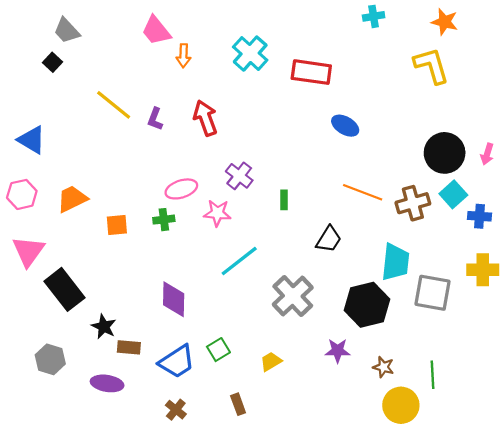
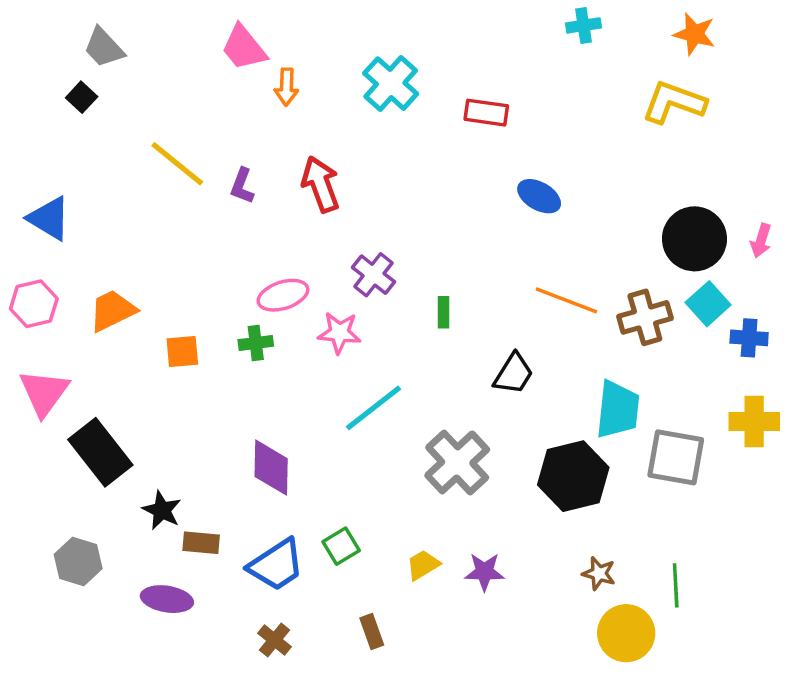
yellow L-shape: (431, 66) -> (674, 102), turned -54
red rectangle: (311, 72) -> (486, 113), size x0.7
purple star: (338, 351) -> (484, 572), moved

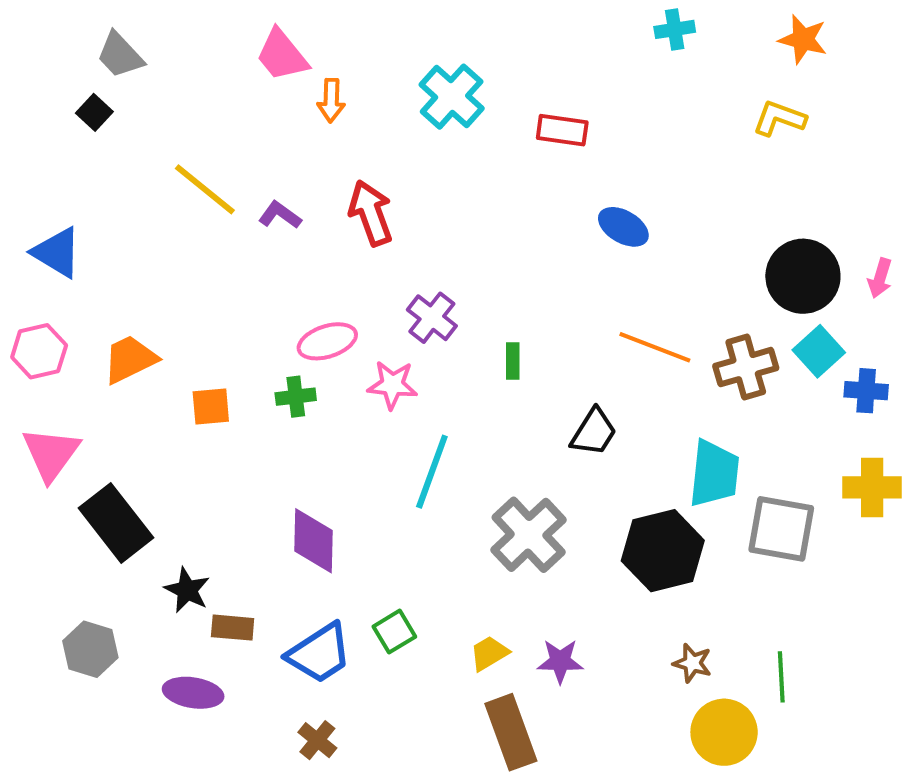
yellow L-shape: (674, 102) -> (779, 118), size x0.7
purple L-shape: (242, 186) -> (280, 215), turned 105
cyan line: (374, 408) -> (432, 472), turned -32
brown rectangle: (372, 631) -> (511, 732), moved, size x1.8

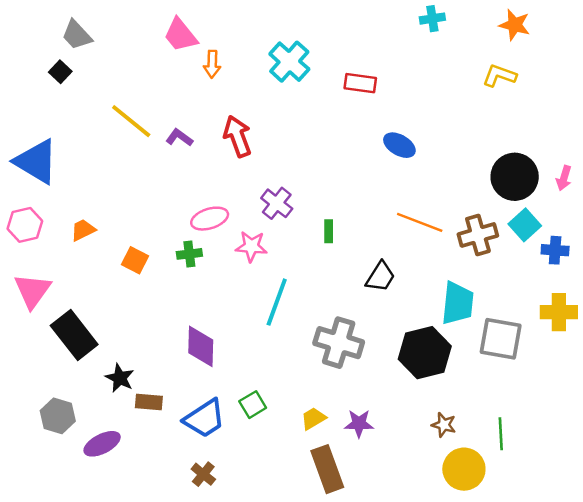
blue triangle: (57, 253) -> (36, 162), size x1.4
orange trapezoid: (130, 359) -> (83, 230), size x0.7
orange square: (211, 406) -> (135, 260), turned 32
gray cross: (529, 535) -> (339, 343), turned -30
purple ellipse: (193, 693) -> (102, 444), moved, turned -36

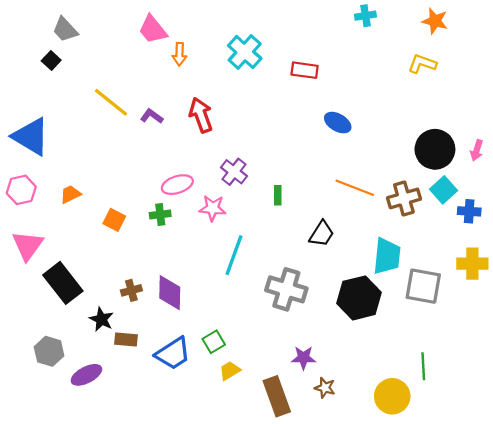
yellow trapezoid: (313, 418) -> (230, 371), moved
brown star: (444, 425) -> (325, 388), moved
brown cross: (203, 474) -> (131, 290), moved, turned 36

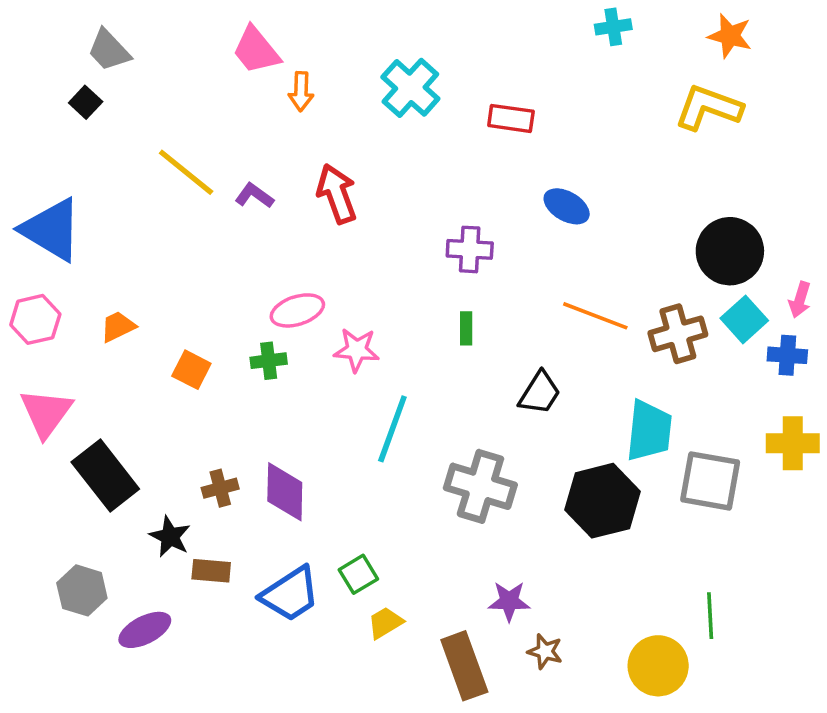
yellow L-shape: (422, 64) -> (708, 108), size x1.4
pink arrow: (477, 150) -> (800, 300), moved
purple cross: (234, 172) -> (470, 249), moved, turned -35

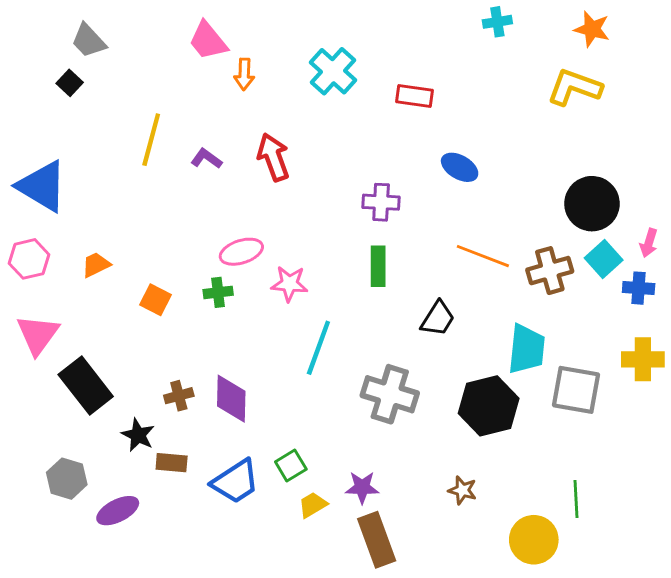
yellow line: (186, 172) -> (151, 140), turned 66
green rectangle: (466, 328) -> (378, 266), size x1.5
purple star: (509, 601) -> (362, 487), moved
brown star: (545, 651) -> (462, 490), moved

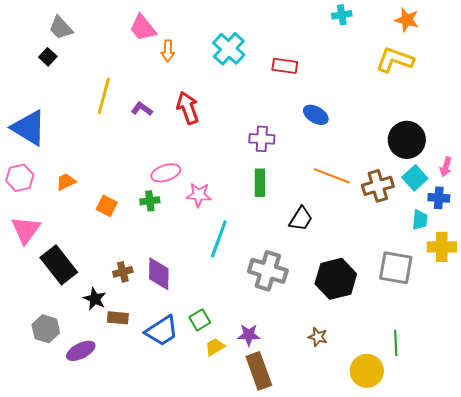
cyan trapezoid: (527, 349) -> (420, 220), moved, size x0.6

